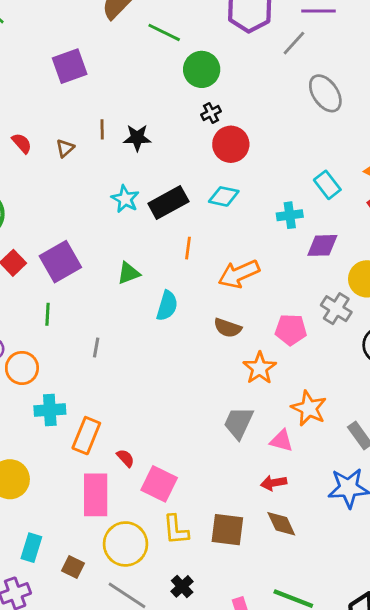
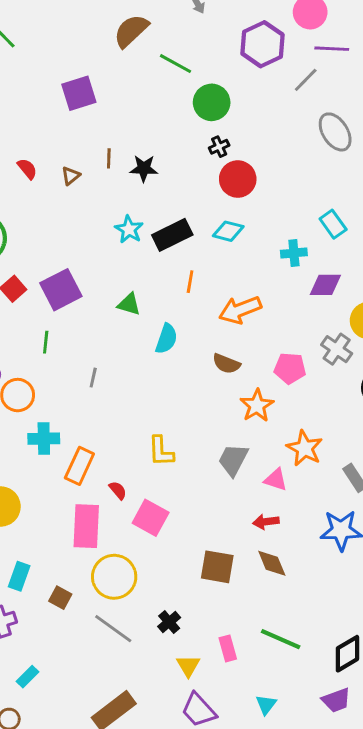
green triangle: (129, 273) -> (129, 304), turned 35
yellow L-shape: (176, 530) -> (161, 451), moved

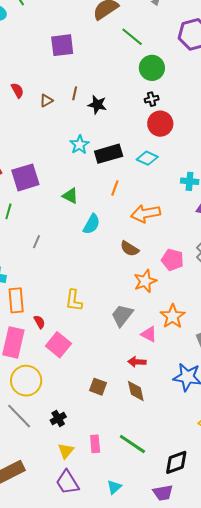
orange rectangle: (79, 466) -> (16, 300), turned -40
brown square: (217, 567) -> (98, 387), size x0.7

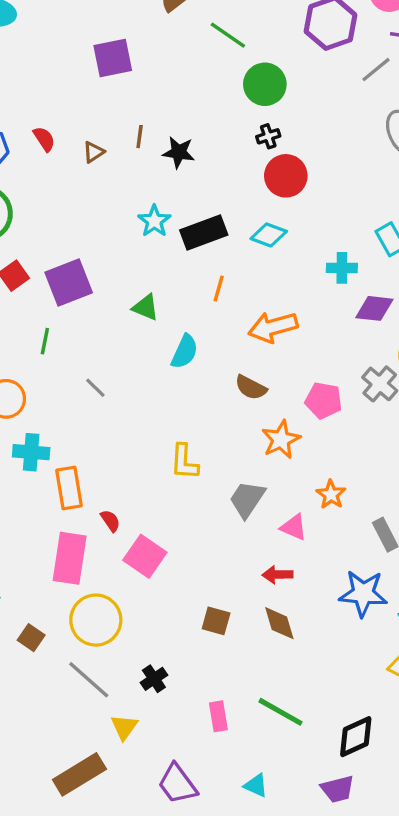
gray line: (37, 242) -> (95, 388), turned -64
yellow L-shape: (74, 300) -> (184, 462), moved
orange star: (173, 316) -> (331, 494), size x0.7
yellow triangle: (66, 451) -> (124, 727), moved
cyan triangle: (114, 487) -> (256, 785), turned -49

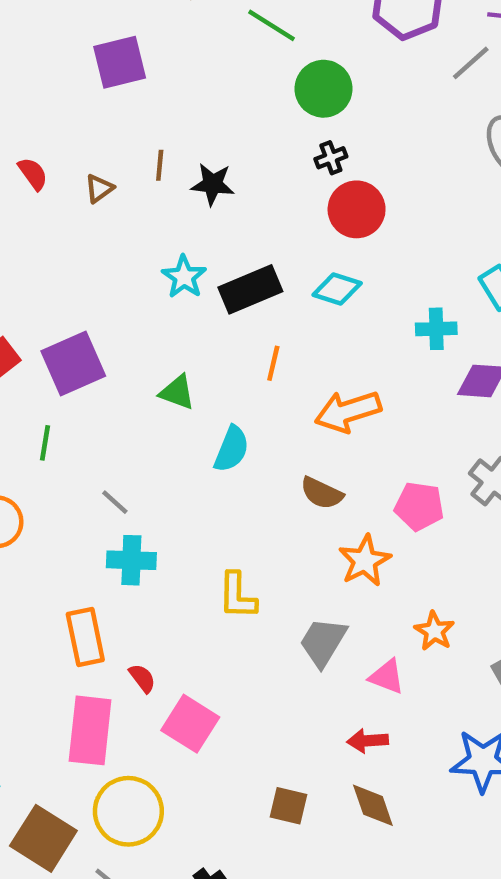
cyan cross: (31, 452) -> (131, 560), moved
brown square: (31, 638) -> (43, 838), size x1.8

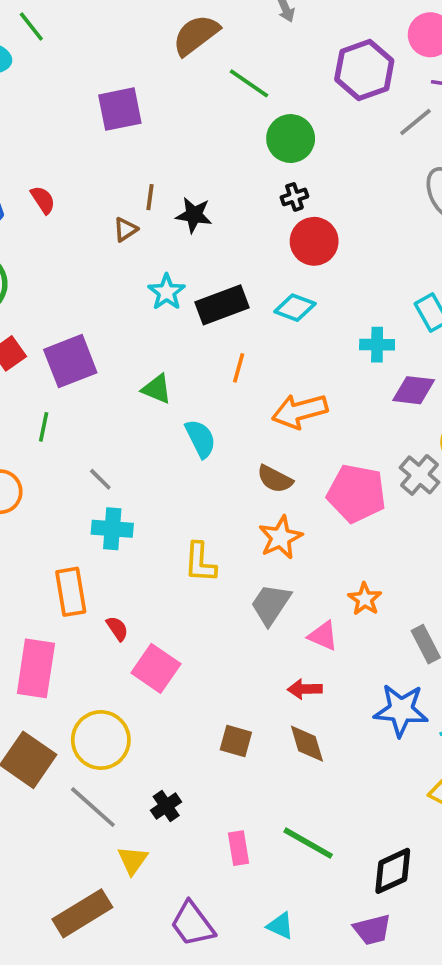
brown triangle: (99, 188) -> (125, 229), moved
cyan semicircle: (232, 449) -> (200, 439), turned -51
pink pentagon: (419, 506) -> (356, 493), size x1.4
orange star: (365, 561) -> (281, 537), moved
pink rectangle: (90, 730) -> (36, 668), moved

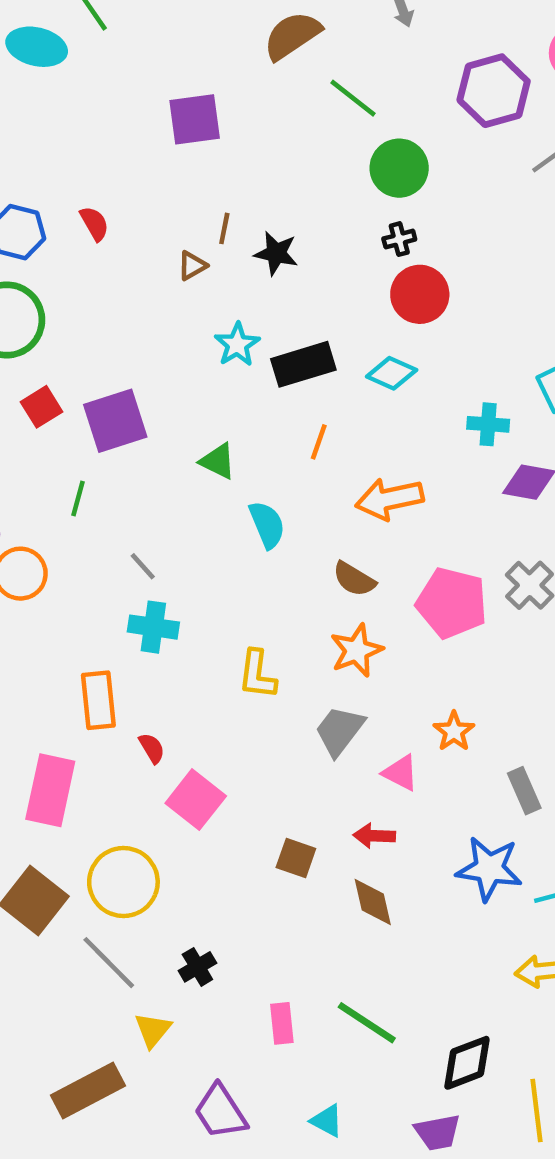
brown square: (236, 741) -> (296, 858), moved

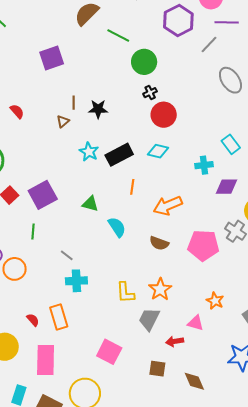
orange star: (356, 650) -> (160, 289), moved
gray trapezoid: (339, 731) -> (149, 319), moved
red semicircle: (152, 748) -> (33, 320), moved
red arrow: (374, 836) -> (175, 341), moved

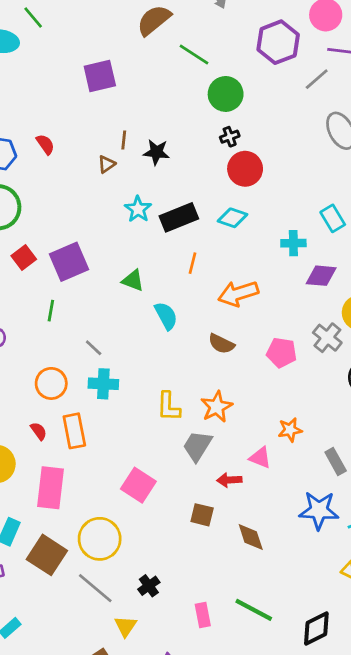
pink pentagon: (203, 245) -> (282, 353), size x0.7
orange circle: (15, 269) -> (51, 383), moved
orange star: (215, 301) -> (290, 430), turned 30

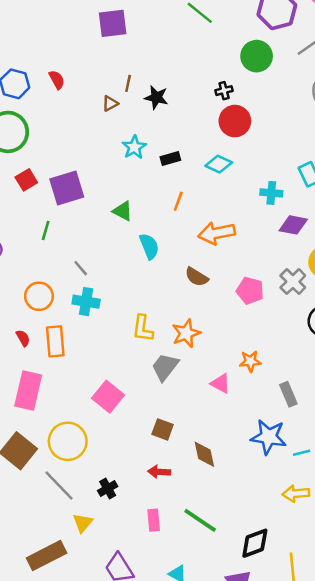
green circle: (226, 94) -> (257, 56), moved
black rectangle: (179, 217) -> (170, 159), size x0.6
red arrow: (229, 480) -> (159, 472), moved

